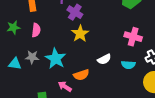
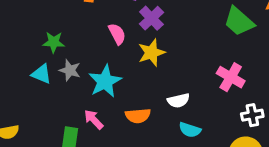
green star: (13, 27) -> (54, 42), moved
pink semicircle: (36, 30) -> (117, 34), moved, turned -48
cyan semicircle: (128, 65) -> (190, 130), moved
pink arrow: (65, 86) -> (94, 119), moved

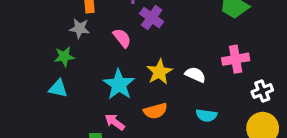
yellow star: (151, 53) -> (159, 72), moved
gray star: (70, 70) -> (80, 28), moved
pink cross: (231, 77) -> (236, 59), turned -30
white semicircle: (178, 101) -> (195, 75), moved, turned -132

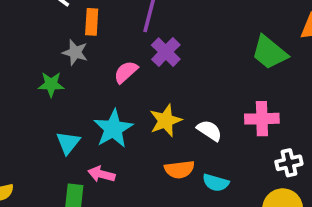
pink semicircle: (122, 38) -> (126, 72), turned -102
cyan triangle: (58, 88) -> (68, 143), moved, turned 48
orange semicircle: (155, 111) -> (179, 169), moved
pink arrow: (115, 122) -> (101, 174), turned -30

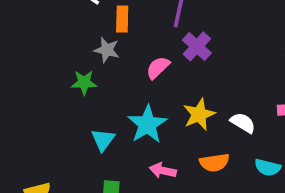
pink arrow: (101, 174) -> (163, 171), moved
cyan semicircle: (216, 183) -> (268, 167), moved

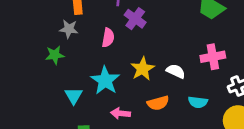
pink semicircle: (158, 68) -> (108, 38), turned 150

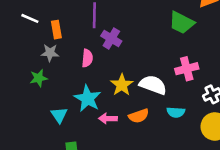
white semicircle: (176, 71) -> (153, 85), size x1.5
pink arrow: (121, 113) -> (108, 119), moved

